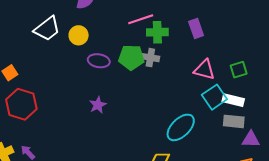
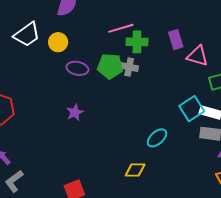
pink triangle: (204, 70) -> (198, 56), moved
cyan ellipse: (181, 127) -> (157, 138), size x0.7

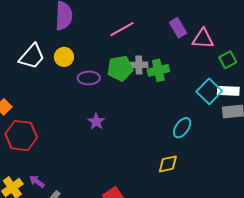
green cross: (137, 42) -> (158, 70), moved

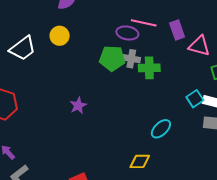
pink line: (122, 29) -> (144, 23), moved, turned 30
white trapezoid: (32, 56) -> (23, 48), moved
purple ellipse: (89, 78) -> (127, 33), moved
cyan square: (209, 91) -> (195, 99), size x0.7

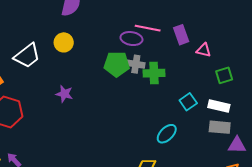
pink triangle: (199, 46) -> (204, 50), size x0.7
cyan square: (195, 99) -> (188, 102), moved
purple star: (78, 106) -> (64, 94), moved, turned -30

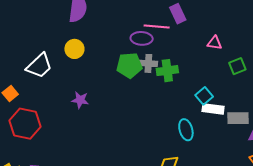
purple rectangle: (181, 35) -> (178, 14), moved
white rectangle: (219, 106) -> (213, 109), moved
cyan ellipse: (167, 134) -> (186, 130), turned -55

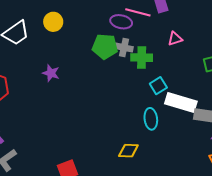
pink triangle: (215, 43) -> (175, 39), moved, turned -35
cyan square: (204, 96) -> (158, 86), moved
white rectangle: (213, 109) -> (181, 102), size x1.4

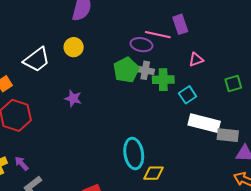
green pentagon: (105, 46) -> (126, 70), turned -30
cyan square: (158, 86) -> (188, 95), moved
cyan ellipse: (151, 119) -> (134, 154), moved, size x1.4

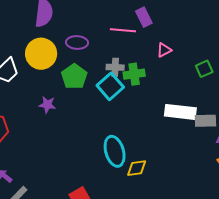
purple ellipse: (141, 45) -> (77, 42), moved
yellow circle: (74, 47) -> (41, 54), size x1.6
green pentagon: (126, 70) -> (74, 77), moved
cyan square: (188, 95) -> (110, 86), moved, size x1.5

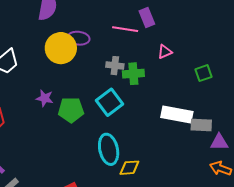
yellow circle: (41, 54) -> (61, 48), moved
green pentagon: (74, 77) -> (71, 110), moved, turned 30
cyan square: (110, 86) -> (110, 102), moved

